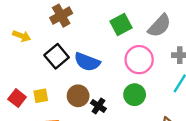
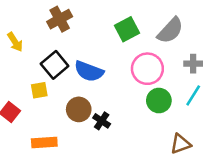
yellow arrow: (22, 36) -> (15, 42), turned 36
green circle: (135, 95) -> (159, 101), moved
yellow square: (41, 96) -> (39, 90), moved

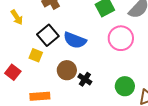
yellow square: (39, 90) -> (36, 55), turned 32
green circle: (159, 101) -> (125, 86), moved

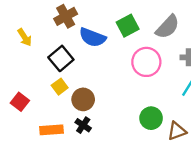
blue semicircle: (75, 40) -> (93, 37), moved
yellow square: (36, 55) -> (60, 87), moved, turned 32
black cross: (85, 79) -> (83, 125), moved

